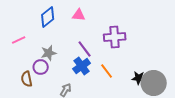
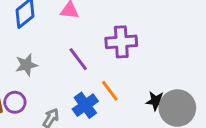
blue cross: (82, 66) -> (85, 105), moved
purple circle: (41, 67) -> (15, 102), moved

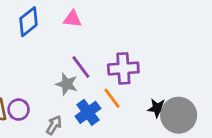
purple cross: (121, 42) -> (123, 68), moved
gray star: (26, 65) -> (67, 84), moved, turned 30

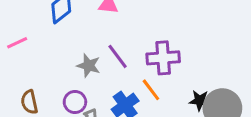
gray star: (67, 84) -> (89, 66), moved
purple circle: (19, 110) -> (75, 102), moved

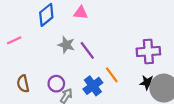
purple cross: (163, 58) -> (148, 51), moved
gray star: (89, 66) -> (66, 45), moved

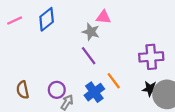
pink triangle: (81, 13) -> (103, 17), moved
pink line: (14, 40) -> (15, 20), moved
gray star: (66, 45) -> (91, 32), moved

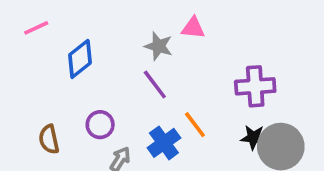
pink triangle: (103, 17) -> (193, 28), moved
blue diamond: (47, 19) -> (80, 59), moved
purple circle: (57, 90) -> (100, 125), moved

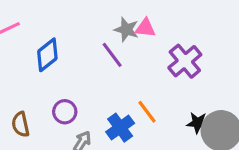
gray star: (158, 46) -> (126, 30), moved
purple line: (155, 84) -> (112, 55), moved
purple cross: (255, 86) -> (185, 61), moved, turned -36

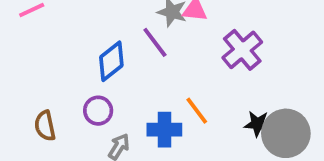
blue diamond: (47, 55) -> (111, 61), moved
blue cross: (120, 128) -> (164, 130), turned 36

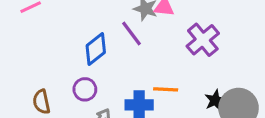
orange line: (197, 111) -> (166, 89), turned -50
black star: (257, 124) -> (215, 100), turned -30

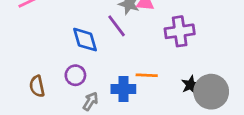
purple cross: (203, 40) -> (180, 31), turned 32
blue diamond: (96, 49) -> (85, 40), turned -68

